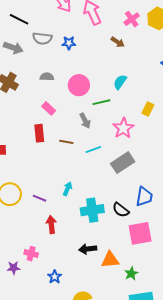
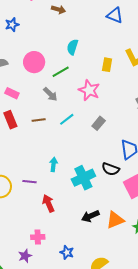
gray rectangle: (123, 163) -> (99, 123), size x0.6

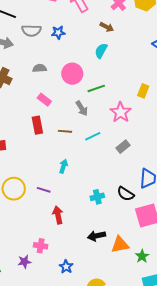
cyan semicircle: (72, 47) -> (101, 51), moved
cyan arrow: (53, 164) -> (63, 166), moved
cyan cross: (83, 178) -> (97, 197), size x0.6

